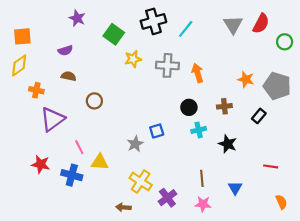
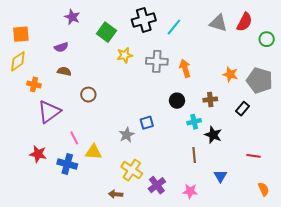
gray triangle: (233, 25) -> (218, 23), turned -42
cyan cross: (199, 130) -> (194, 122), moved
brown line: (202, 178) -> (194, 155), moved

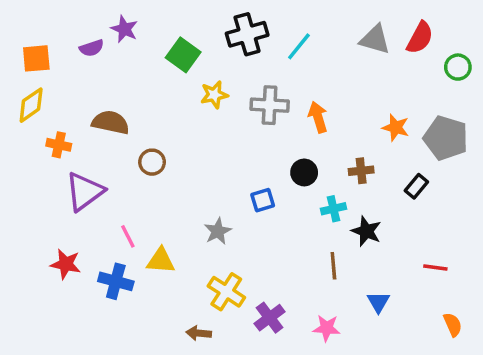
purple semicircle: (61, 47) -> (92, 48), moved
brown semicircle: (64, 71) -> (111, 122), size x1.5
blue square: (147, 123) -> (263, 200), moved

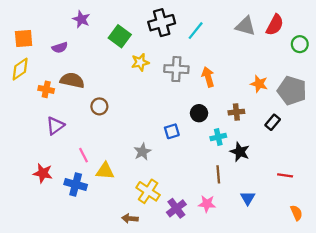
purple semicircle: (92, 48) -> (60, 48), moved
orange cross: (59, 145) -> (46, 89), moved
purple triangle: (85, 191) -> (55, 126), size x0.7
pink star: (327, 328) -> (207, 204), moved

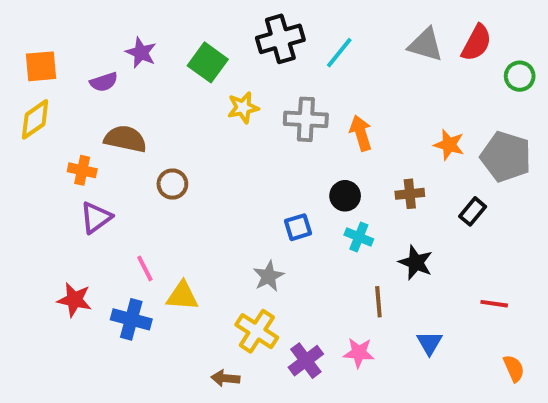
purple star: (81, 19) -> (141, 53), moved
orange cross: (46, 89) -> (82, 170), moved
cyan cross: (218, 137) -> (359, 237), moved, turned 35
gray star: (142, 152) -> (269, 276), moved

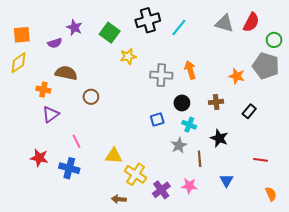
gray cross: (306, 119) -> (161, 75), moved
gray pentagon: (506, 157) -> (266, 66), moved
gray star: (269, 276) -> (179, 145), moved
yellow triangle: (182, 296) -> (114, 156), moved

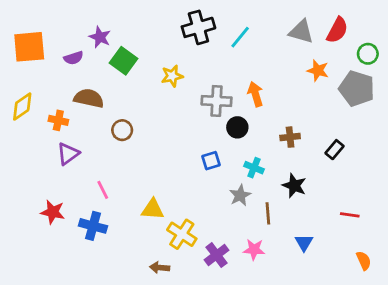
green square: (110, 33) -> (124, 61), moved
orange square: (22, 35) -> (29, 47), size x1.4
yellow diamond: (19, 63) -> (22, 107), moved
orange star: (237, 76) -> (318, 70), moved
black circle: (182, 103) -> (237, 127), moved

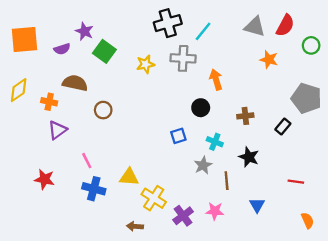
gray pentagon: (357, 88) -> (306, 98), moved
gray cross: (217, 101) -> (183, 58), moved
blue cross: (93, 226) -> (94, 189), moved

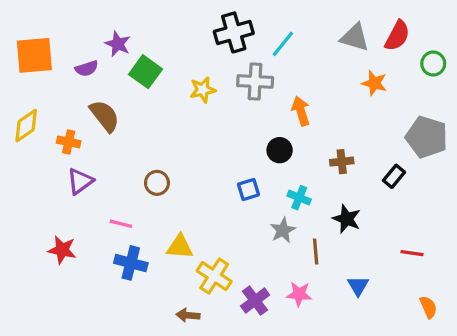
brown semicircle: (75, 83) -> (105, 116), turned 40
brown circle: (103, 110) -> (157, 183), moved
pink line: (87, 161) -> (121, 224), turned -49

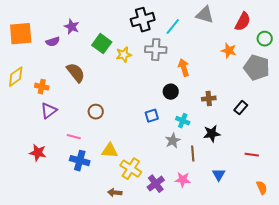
gray triangle: (355, 37) -> (205, 15), moved
green square: (146, 72) -> (102, 44), moved
brown semicircle: (105, 116) -> (76, 73), moved
gray pentagon: (427, 137) -> (257, 68), moved
black star: (347, 219) -> (212, 134), turned -30

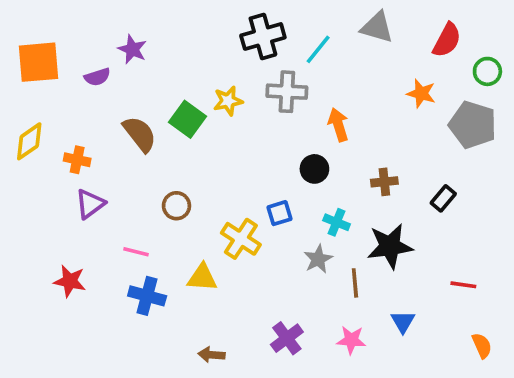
green square: (102, 44) -> (188, 119), moved
black star: (212, 134) -> (390, 246), size x1.4
yellow cross: (131, 169) -> (241, 239), moved
pink star: (183, 180) -> (351, 340), moved

